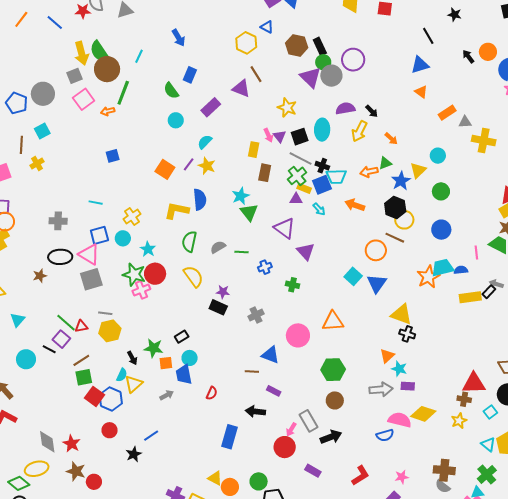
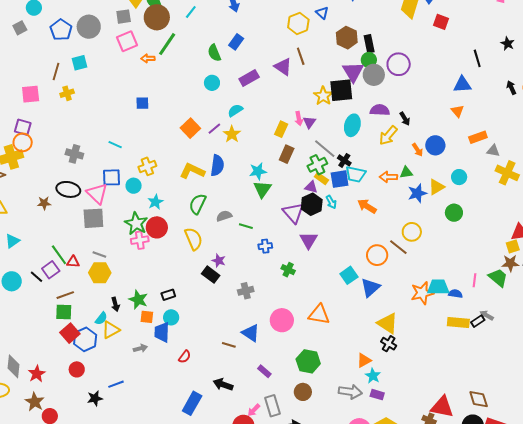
black square: (300, 137) -> (341, 90), moved, size x1.4
black hexagon: (395, 207) -> (312, 204), moved
blue circle: (441, 230) -> (435, 145), moved
purple rectangle: (274, 391) -> (264, 371), moved

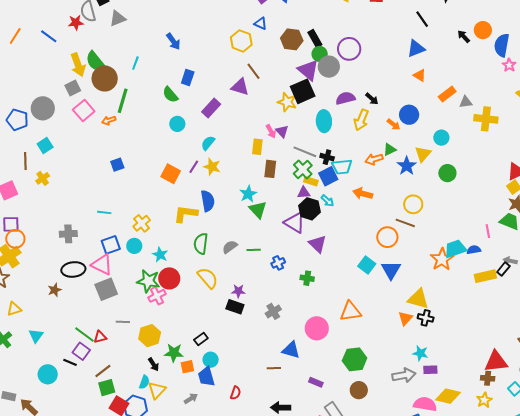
yellow hexagon: (100, 273) -> (150, 336), moved
orange triangle: (364, 360) -> (405, 318), moved

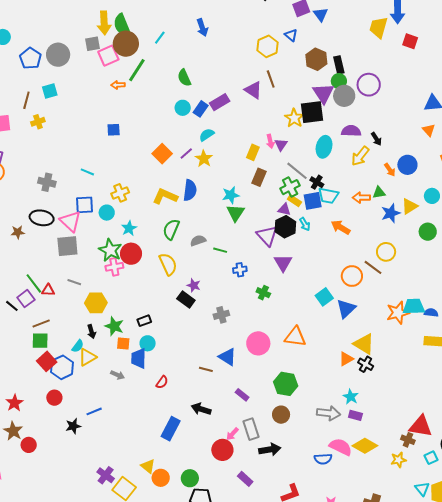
blue rectangle: (188, 77) -> (201, 109), moved
pink square: (84, 110) -> (108, 56), moved
gray arrow: (191, 399) -> (118, 375), turned 40

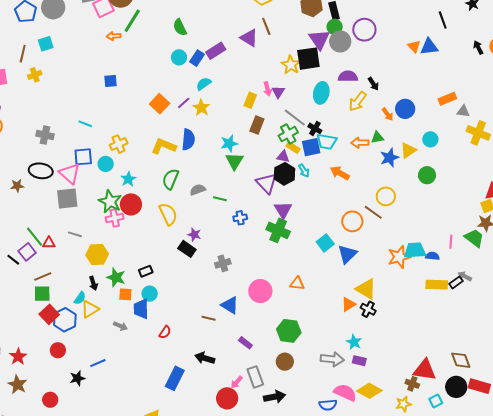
orange triangle: (429, 130) -> (414, 46), moved
green cross: (263, 293) -> (278, 230), moved, size x1.6
orange triangle: (295, 337) -> (297, 283), size x0.7
red circle: (29, 445) -> (50, 400), moved

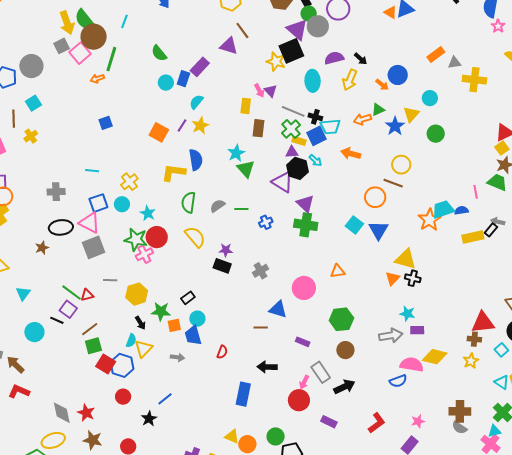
yellow star: (201, 108) -> (200, 126), turned 30

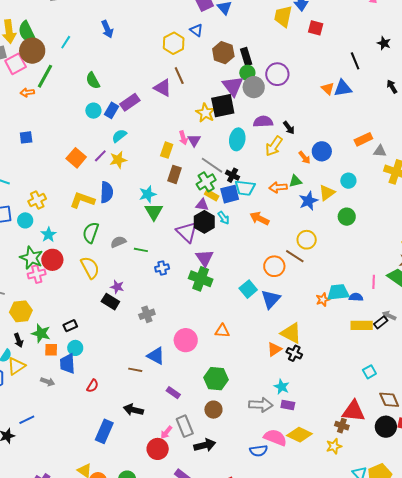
orange star: (430, 220) -> (323, 300), size x0.6
cyan square: (501, 350) -> (369, 372), moved

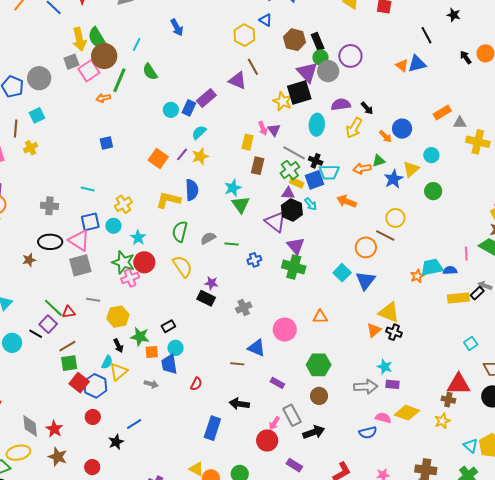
green semicircle: (93, 80) -> (150, 72), moved
pink semicircle: (275, 437) -> (383, 418), size x0.7

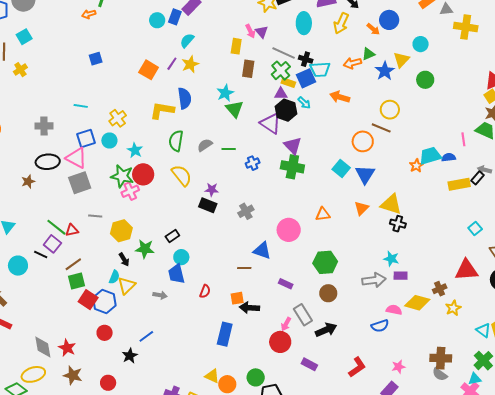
orange triangle: (374, 330) -> (361, 208), moved
orange square: (152, 352) -> (237, 298), moved
brown cross: (448, 400) -> (440, 289), moved, turned -32

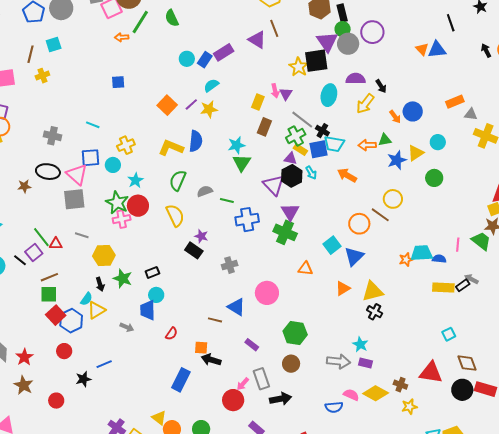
blue cross: (253, 163) -> (247, 220), size x1.6
yellow triangle: (391, 204) -> (373, 291), turned -45
orange triangle: (323, 214) -> (306, 269), moved
brown cross: (440, 289) -> (400, 385), turned 32

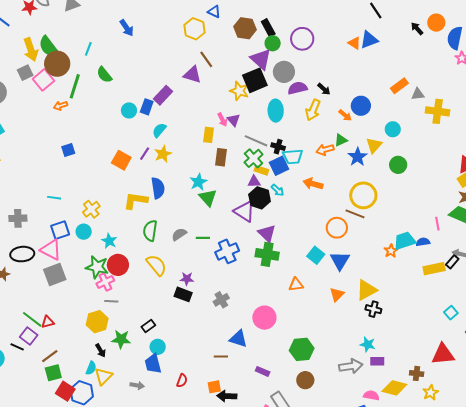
gray circle: (348, 44) -> (284, 72), moved
yellow circle: (393, 199) -> (363, 195), size x1.4
gray line: (82, 235) -> (111, 301), moved

